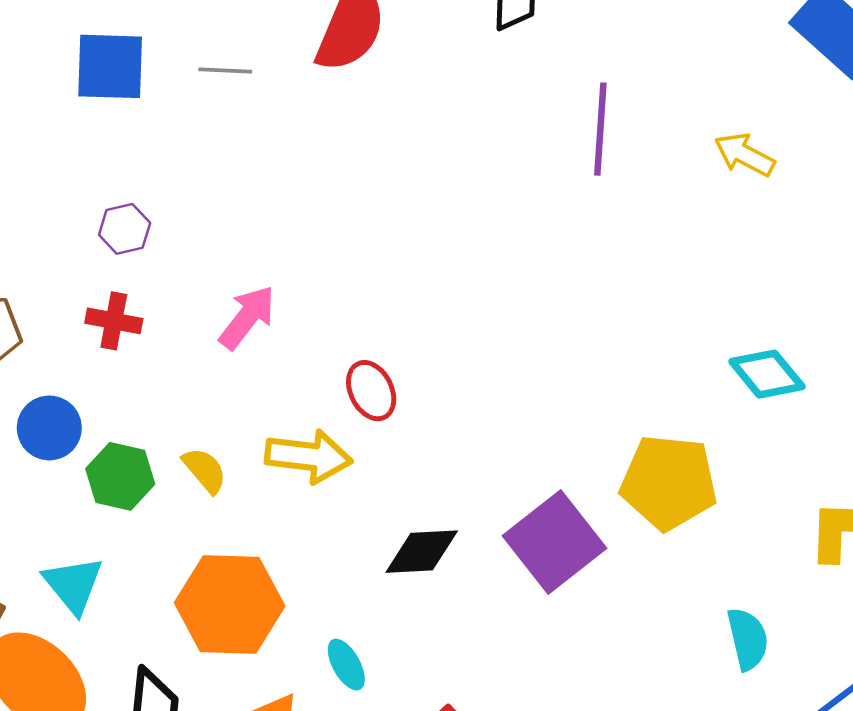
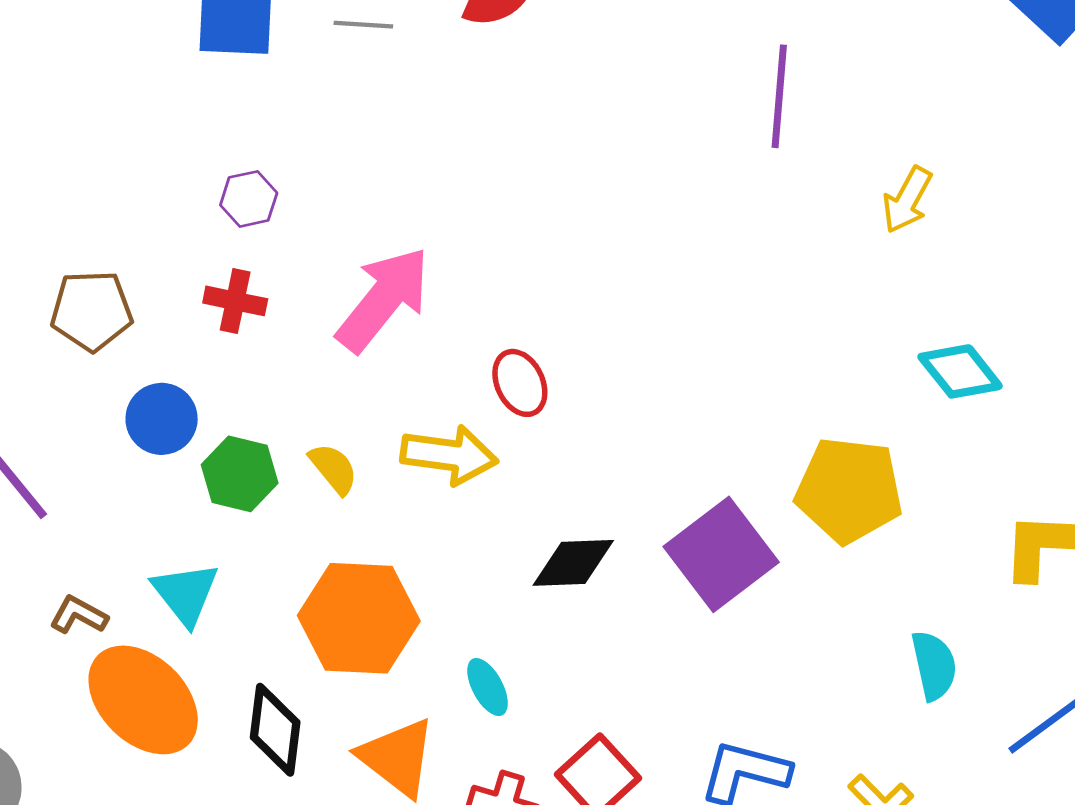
yellow arrow: (745, 155) -> (907, 200), moved, turned -90
pink arrow: (247, 317) -> (383, 299), size x1.5

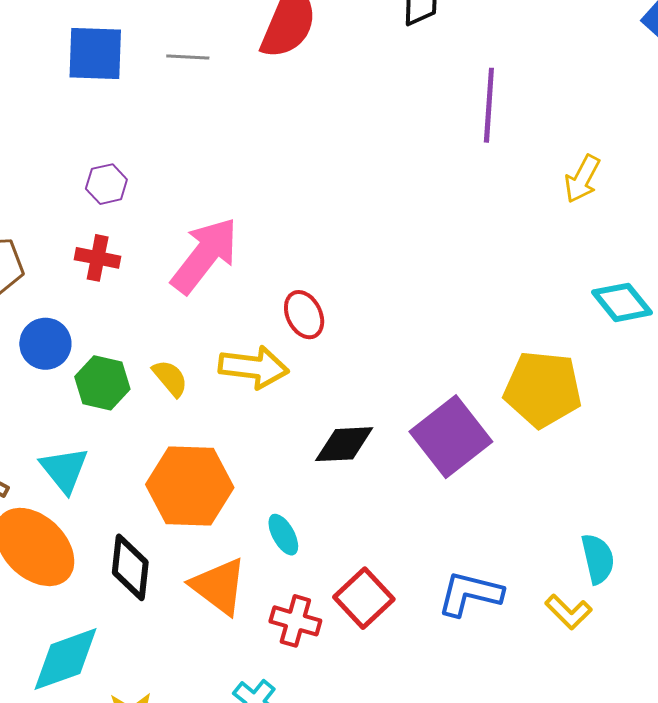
cyan semicircle: (934, 665) -> (598, 559), moved

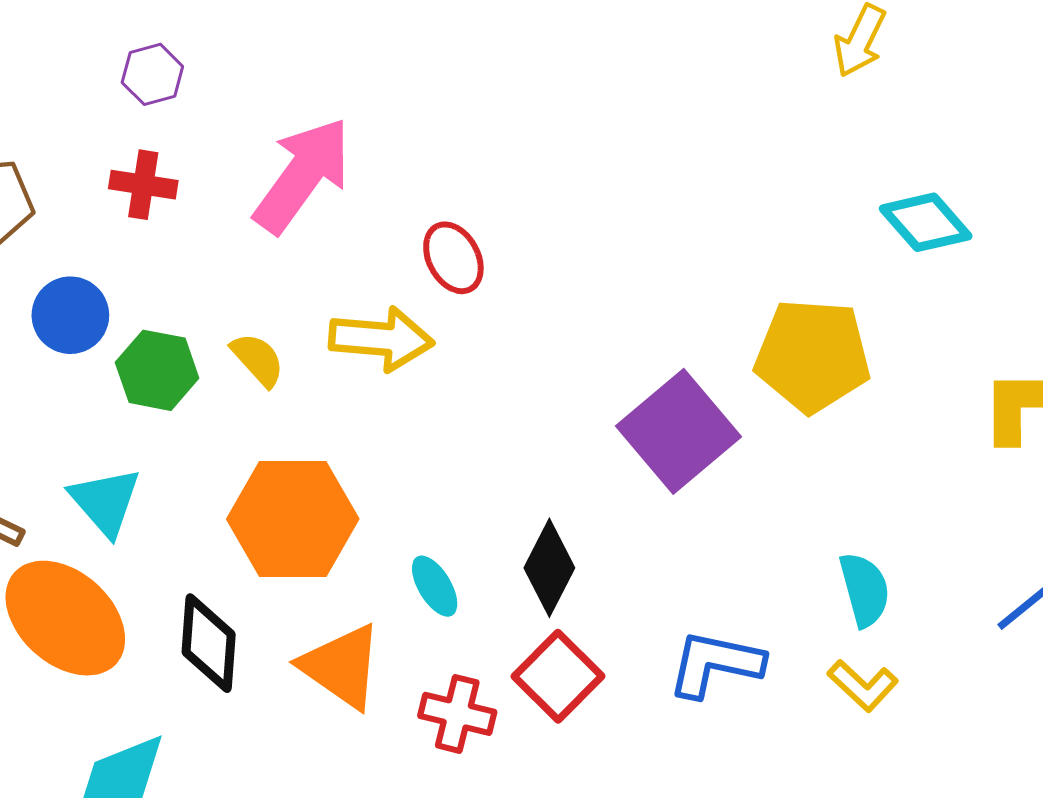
black diamond: (344, 444) -> (549, 568), moved, turned -58
cyan semicircle: (598, 559) -> (865, 590), moved

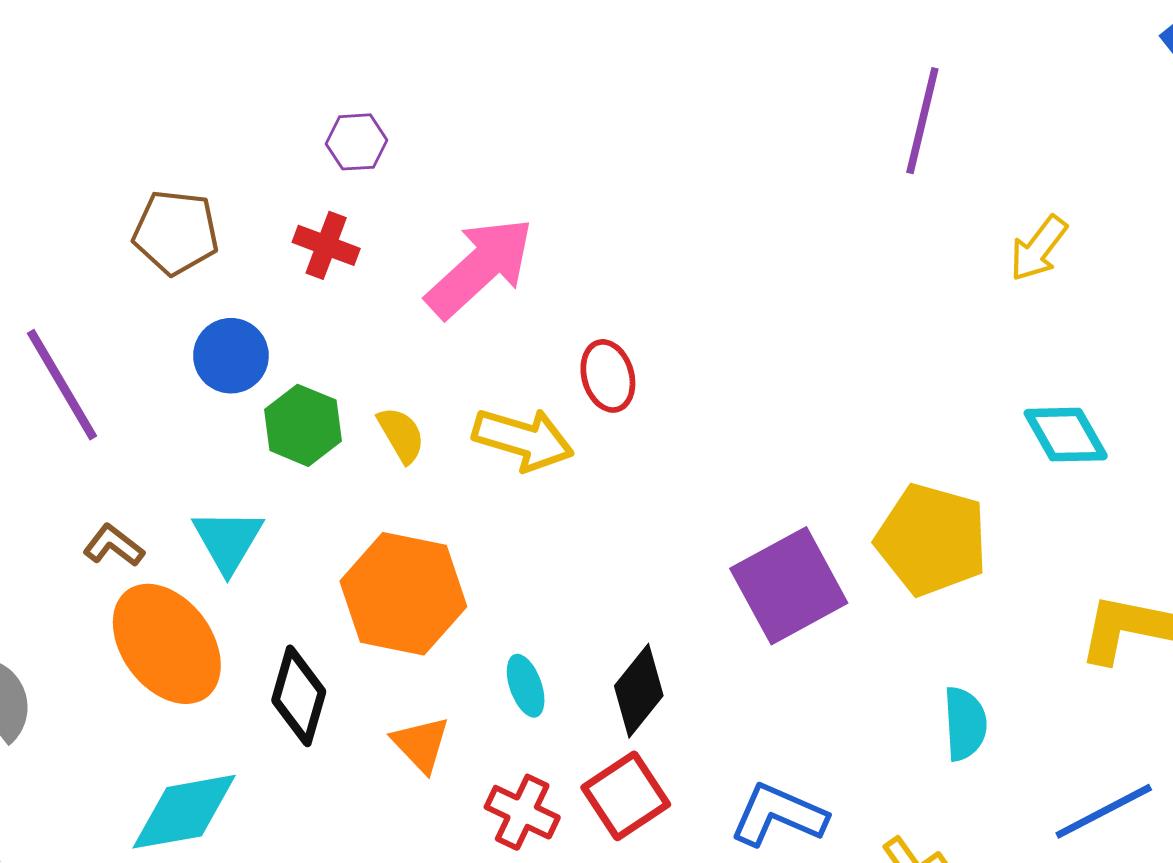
cyan semicircle: (865, 590) -> (965, 724), moved
orange triangle: (341, 666) -> (421, 744), size x0.7

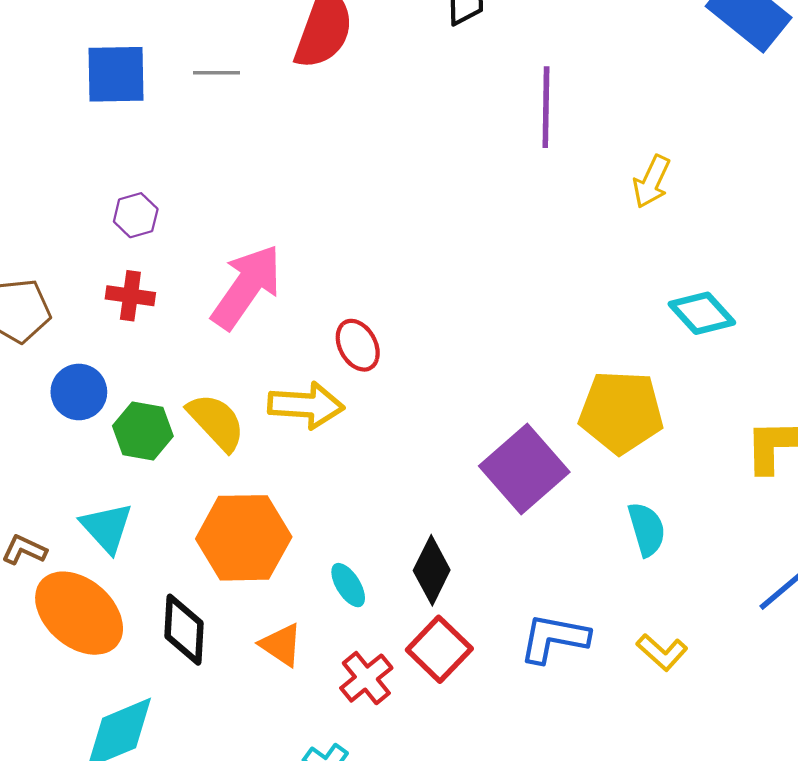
yellow semicircle: (401, 435) -> (216, 422), size x1.5
cyan semicircle: (965, 724) -> (647, 529), moved
red cross: (522, 812) -> (366, 678), turned 38

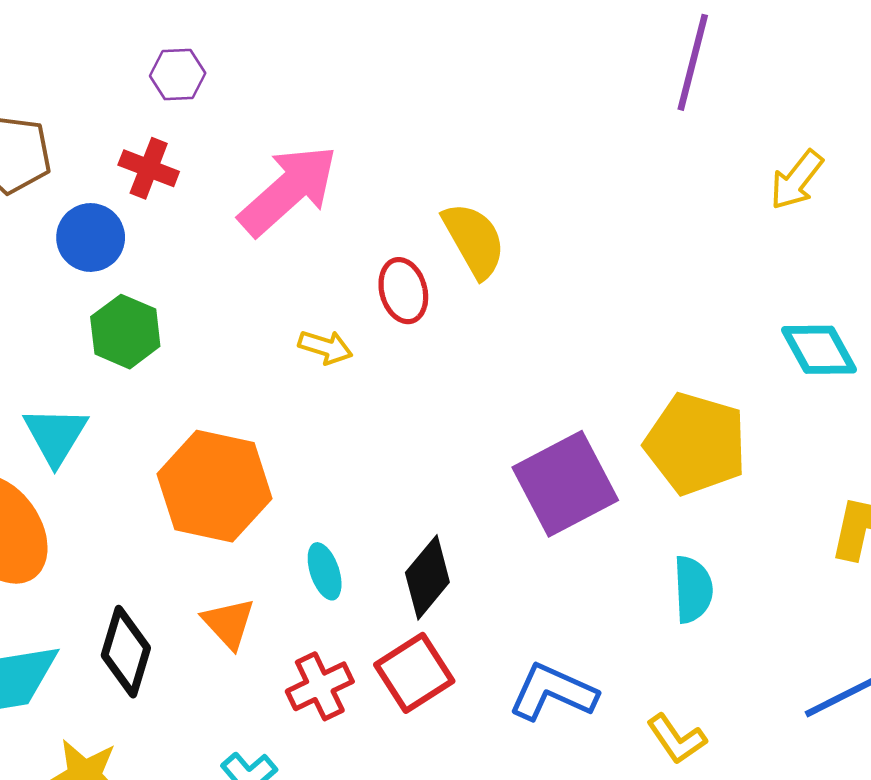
blue circle: (79, 392) -> (91, 237), moved
yellow arrow: (306, 405) -> (325, 347), size x0.6
yellow semicircle: (216, 422) -> (474, 240), moved
black diamond: (184, 630) -> (126, 652), moved

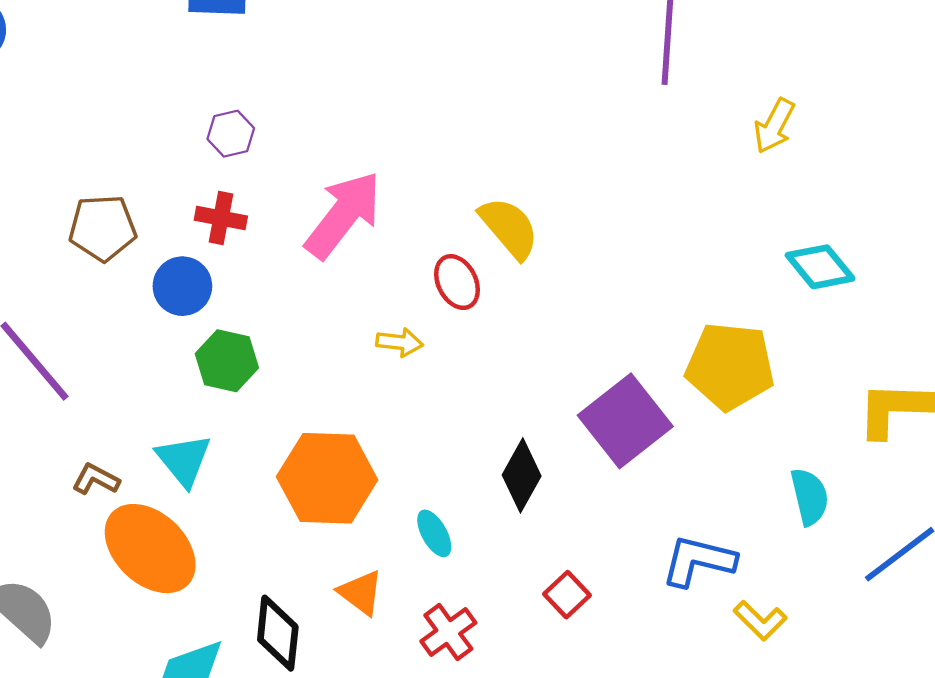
black diamond: (427, 577) -> (522, 475), moved
cyan semicircle: (693, 589) -> (810, 497), moved
red square: (414, 673) -> (567, 595), moved, size x0.7
blue L-shape: (553, 692) -> (699, 561), moved

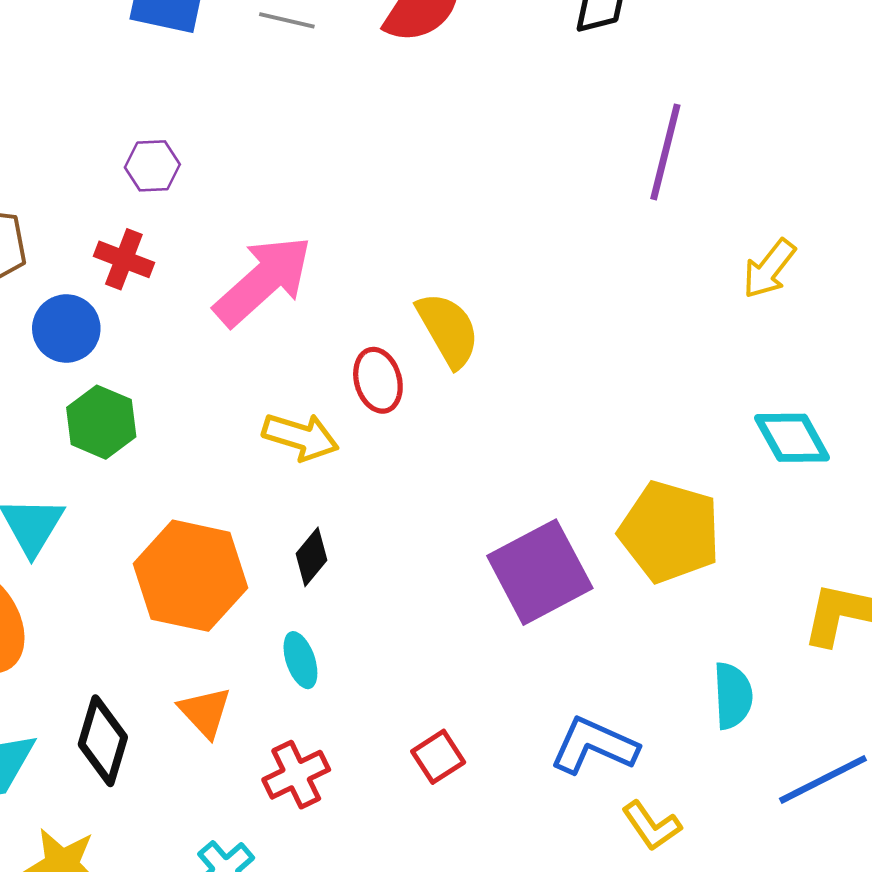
yellow arrow: (400, 342) -> (301, 437), size x1.4
black diamond: (522, 475) -> (311, 557), moved, size x0.7

